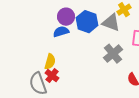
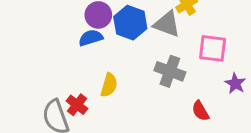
gray cross: (113, 54) -> (170, 71), turned -30
yellow semicircle: (50, 62) -> (109, 85), moved

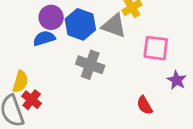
gray cross: (170, 71) -> (90, 65), moved
yellow semicircle: (109, 85) -> (20, 82), moved

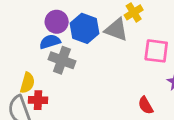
gray cross: (90, 65) -> (62, 60), moved
red cross: (32, 100) -> (38, 100), turned -36

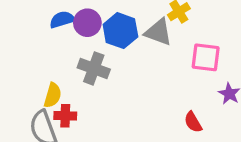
blue semicircle: (50, 42) -> (62, 20), moved

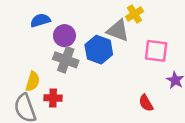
purple circle: (87, 23) -> (64, 36), moved
blue hexagon: (120, 31) -> (99, 50), moved
red cross: (65, 116) -> (53, 98), moved

